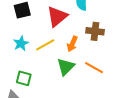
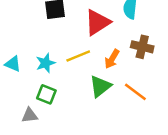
cyan star: (21, 43) -> (45, 63), moved

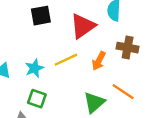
green triangle: (100, 86) -> (94, 103), moved

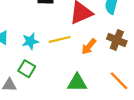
orange line: (123, 92) -> (119, 81), moved
green triangle: (94, 103) -> (77, 83), turned 30

